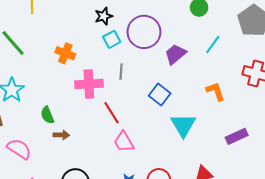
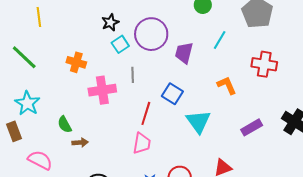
purple trapezoid: (175, 54) -> (184, 53), turned -30
red line: (111, 113) -> (146, 113), moved, turned 55
pink trapezoid: (124, 142) -> (142, 143), turned -135

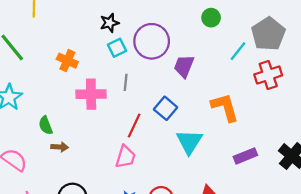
cyan line: (220, 40) -> (238, 51), moved
red cross: (264, 64) -> (268, 75), moved, turned -35
orange L-shape: (227, 85) -> (225, 107), size x1.4

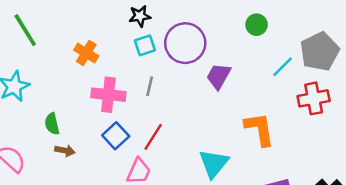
blue square: (166, 108) -> (116, 136), moved

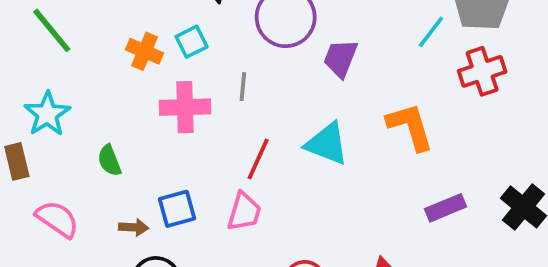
cyan square: (145, 45) -> (192, 42), moved
blue square: (116, 136) -> (177, 209), moved, turned 35
brown arrow: (65, 151) -> (134, 227), moved
cyan triangle: (214, 163) -> (327, 144), moved, turned -40

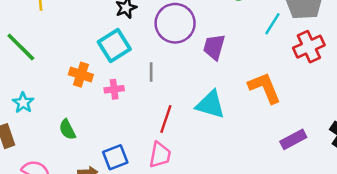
cyan square: (192, 42) -> (114, 45), size x1.5
orange cross: (145, 51) -> (81, 75), moved
pink cross: (185, 107) -> (114, 89), size x0.6
cyan star: (47, 114) -> (23, 103), size x0.7

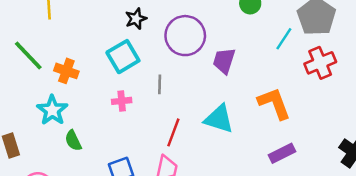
orange cross: (81, 75) -> (66, 71), moved
cyan star: (23, 103) -> (52, 110), moved, size x1.4
purple rectangle: (293, 139) -> (282, 153), moved

